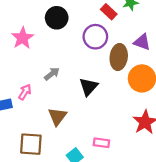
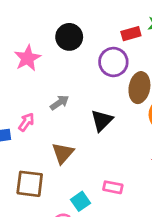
red rectangle: (109, 12) -> (131, 34), turned -63

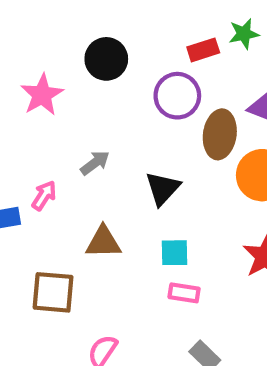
brown triangle: (63, 153) -> (103, 242), turned 50
cyan square: (80, 201) -> (174, 253), moved, turned 36

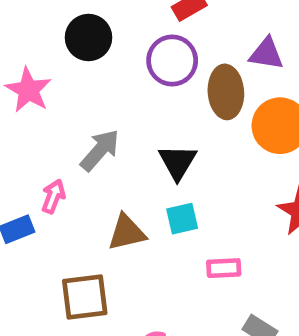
gray arrow: (95, 163) -> (100, 150), size x1.4
cyan square: (174, 253) -> (182, 219), moved

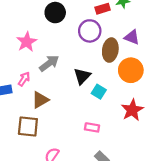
pink star: (28, 90) -> (27, 42), moved
cyan square: (182, 219) -> (99, 92), moved, turned 32
brown triangle: (127, 232) -> (40, 100), moved, turned -30

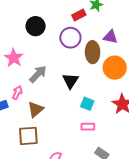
cyan square: (99, 92) -> (87, 104), moved

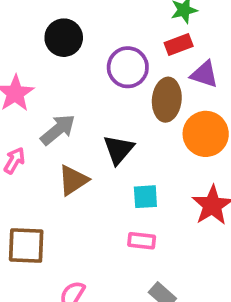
red rectangle: (79, 15) -> (179, 44), moved
cyan square: (87, 104) -> (145, 197), turned -32
brown triangle: (35, 109) -> (73, 180), moved

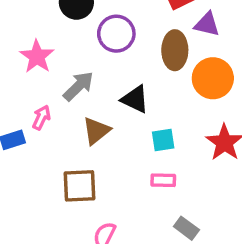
purple circle: (128, 67) -> (116, 34), moved
black triangle: (119, 149) -> (135, 99), turned -40
brown square: (26, 246) -> (79, 186), moved

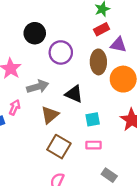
gray arrow: (78, 86) -> (38, 87), turned 30
brown square: (79, 186) -> (59, 147), moved, turned 35

